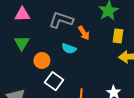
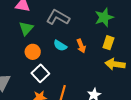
orange arrow: (84, 33) -> (81, 46), moved
green triangle: (22, 43) -> (26, 28), moved

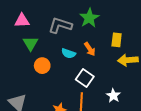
green star: (104, 17) -> (89, 18), moved
white square: (40, 73) -> (85, 78), moved

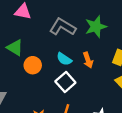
green triangle: (31, 43) -> (15, 48), moved, turned -42
white square: (85, 78) -> (65, 82), moved

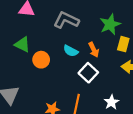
green star: (96, 27) -> (110, 24), moved
white square: (65, 82) -> (88, 73), moved

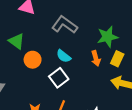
orange arrow: (94, 50) -> (96, 58), moved
white square: (88, 73) -> (59, 78), moved

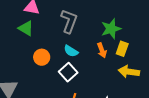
gray L-shape: (65, 25) -> (69, 21), turned 80
green triangle: (17, 41) -> (26, 28), moved

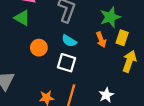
white square: (68, 72) -> (67, 63), turned -30
yellow arrow: (129, 72) -> (129, 61), turned 102

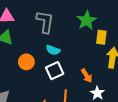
orange arrow: (101, 40) -> (87, 76), moved
white square: (67, 63) -> (55, 71), turned -30

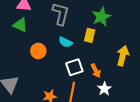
yellow rectangle: (101, 37) -> (90, 35), moved
white square: (55, 71) -> (74, 67), moved

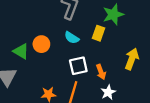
green triangle: (20, 25) -> (21, 51), moved

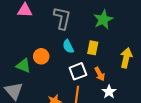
yellow rectangle: (99, 33) -> (93, 48), moved
cyan semicircle: (72, 38) -> (68, 46), turned 40

